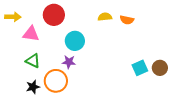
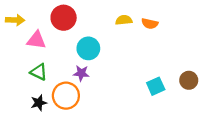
cyan square: (140, 68) -> (156, 86), moved

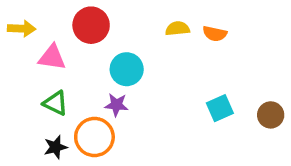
cyan square: (156, 86) -> (220, 108), moved

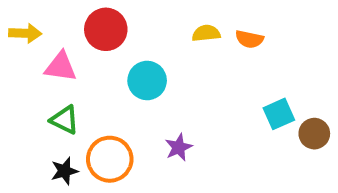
purple star: (116, 105) -> (179, 147), moved, turned -30
cyan square: (220, 108) -> (279, 114), moved

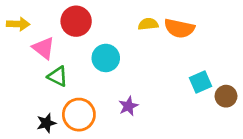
orange semicircle: (249, 39) -> (179, 28), size x1.5
pink triangle: (61, 67) -> (44, 48), turned 30
green triangle: (64, 120) -> (58, 76), moved

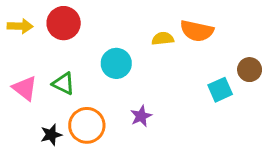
red circle: (76, 21) -> (64, 23), moved
yellow semicircle: (148, 24) -> (163, 39), moved
pink triangle: (44, 48) -> (25, 88), moved
brown circle: (226, 96) -> (250, 70), moved

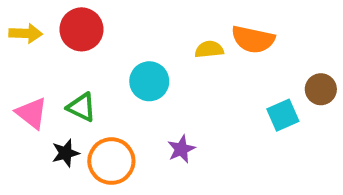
black star: (51, 135) -> (66, 153), moved

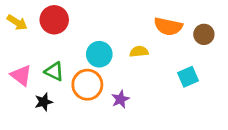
yellow arrow: (26, 33) -> (17, 22), turned 30
yellow semicircle: (209, 49) -> (139, 52), moved
brown circle: (321, 89) -> (204, 34), moved
orange circle: (111, 161) -> (87, 85), moved

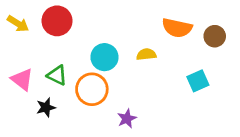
purple star: (120, 99) -> (127, 119), moved

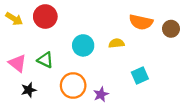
cyan square: (198, 81) -> (140, 75), moved
orange circle: (92, 89) -> (73, 85), moved
black star: (46, 107) -> (29, 90), moved

